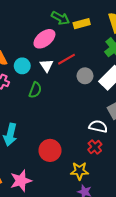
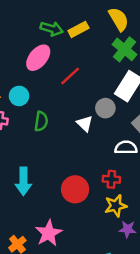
white triangle: (47, 65) -> (85, 124), moved
gray circle: (85, 76) -> (105, 108), moved
red cross: (95, 147) -> (111, 179), moved, turned -32

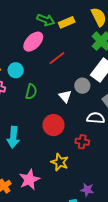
red circle: (75, 189) -> (53, 125), moved
yellow star: (116, 206) -> (60, 162), moved, turned 30
purple star: (127, 229) -> (87, 190), moved

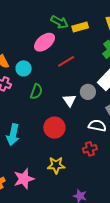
red cross: (82, 142) -> (90, 149), moved, turned -32
yellow star: (60, 162) -> (56, 165), turned -30

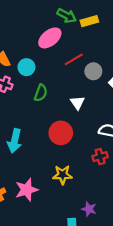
gray circle: (88, 92) -> (93, 71), moved

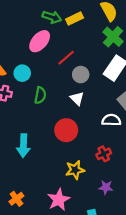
gray circle: (93, 71) -> (81, 75), moved
red cross: (100, 157) -> (104, 154), moved
pink star: (27, 190) -> (59, 200), moved
purple star: (89, 209) -> (106, 187), moved

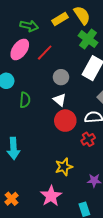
yellow rectangle: (75, 18) -> (60, 19), moved
red line: (66, 58) -> (45, 53), moved
red circle: (66, 130) -> (65, 121), moved
red cross: (104, 154) -> (88, 139), moved

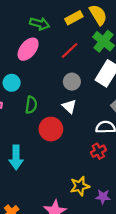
red line: (45, 53) -> (70, 50), moved
red circle: (65, 121) -> (51, 129), moved
yellow star: (64, 167) -> (80, 186), moved

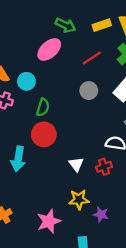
white triangle: (69, 106) -> (76, 164), moved
red circle: (51, 129) -> (44, 134), moved

